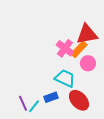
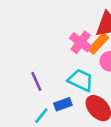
purple line: (23, 103) -> (36, 81), moved

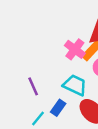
blue rectangle: (63, 104) -> (58, 108), turned -35

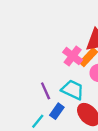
purple line: (33, 86) -> (46, 91), moved

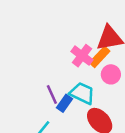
blue rectangle: (57, 111) -> (64, 103), moved

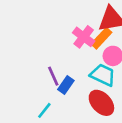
cyan trapezoid: (82, 93) -> (103, 75), moved

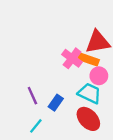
orange rectangle: (101, 38) -> (88, 59), turned 66
purple line: (53, 76) -> (32, 96), moved

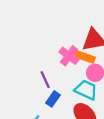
purple line: (32, 96) -> (45, 80), moved

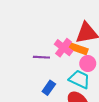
purple line: (45, 80) -> (41, 57), moved, turned -63

